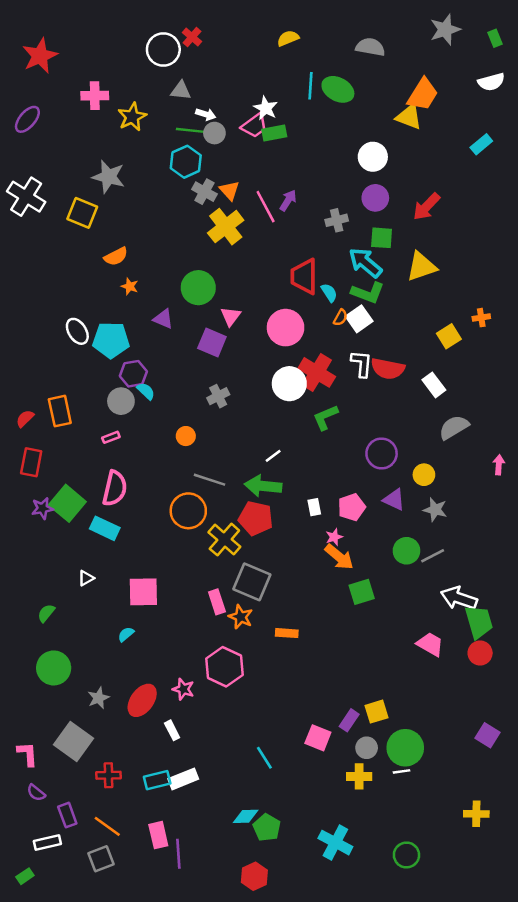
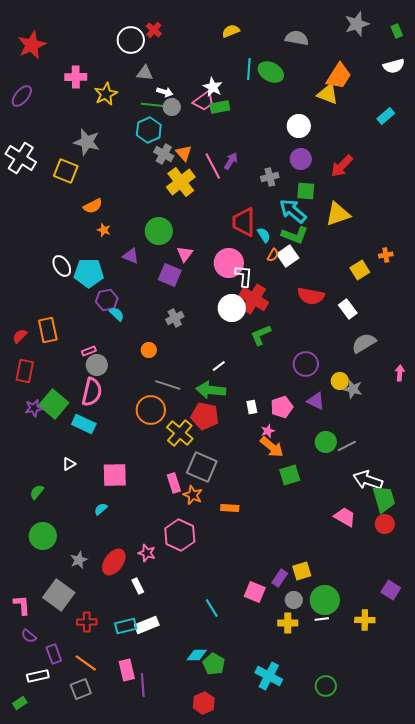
white L-shape: (362, 364) -> (244, 276), moved
gray circle: (121, 401) -> (97, 365), moved
gray star: (435, 510) -> (353, 389), moved
yellow cross: (476, 814) -> (365, 620), moved

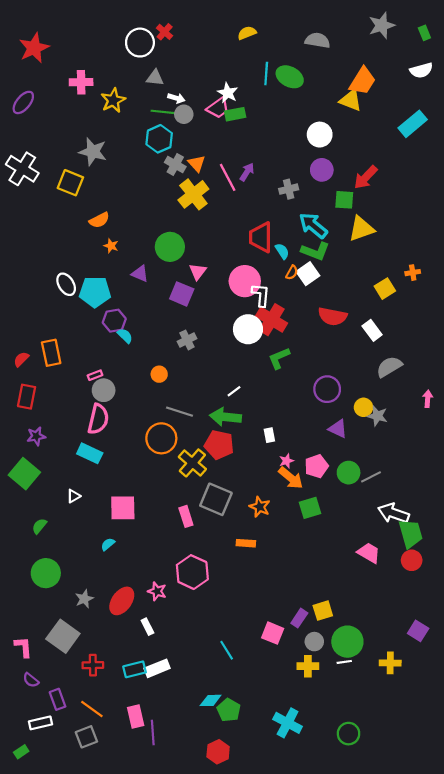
cyan rectangle: (386, 116) -> (413, 124), size x1.5
green square: (306, 191) -> (344, 200), moved
green square: (54, 404) -> (24, 474), moved
pink pentagon: (282, 407) -> (316, 466), moved
orange star: (193, 495) -> (260, 507), moved

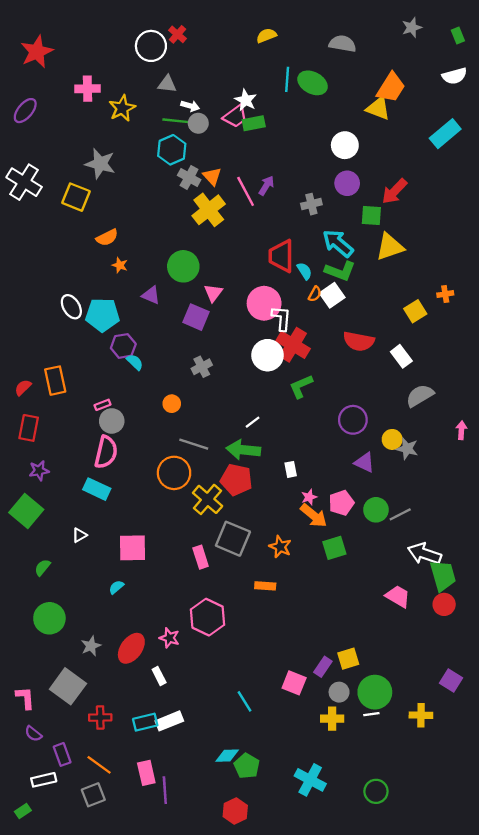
gray star: (382, 25) -> (412, 27), size x0.7

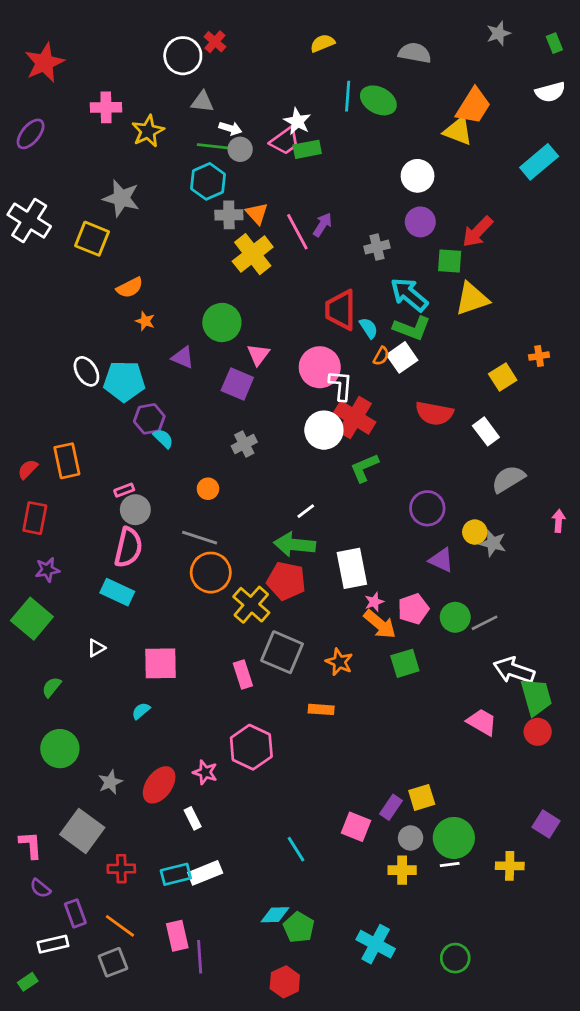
gray cross: (189, 177) -> (229, 215), turned -30
gray line: (194, 444) -> (200, 538), moved
white rectangle: (291, 469) -> (352, 568), size x2.0

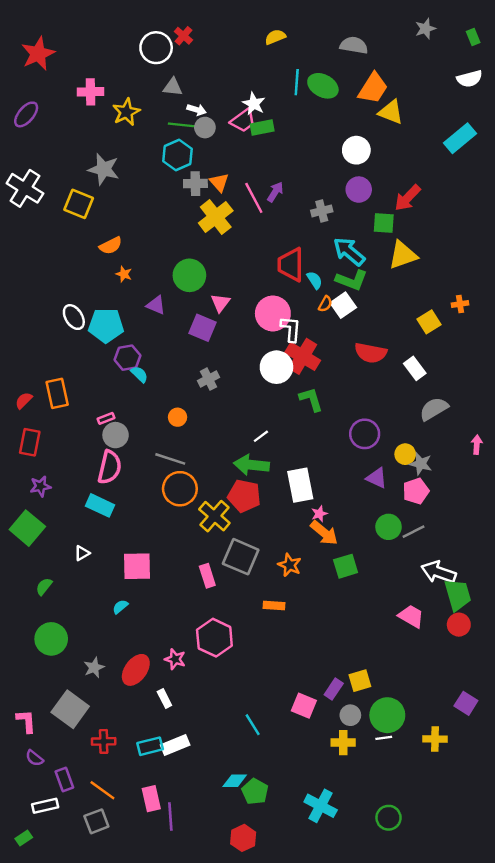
orange trapezoid: (473, 106) -> (373, 88), moved
green L-shape: (364, 468) -> (311, 399), turned 96
pink pentagon: (413, 609) -> (416, 491), moved

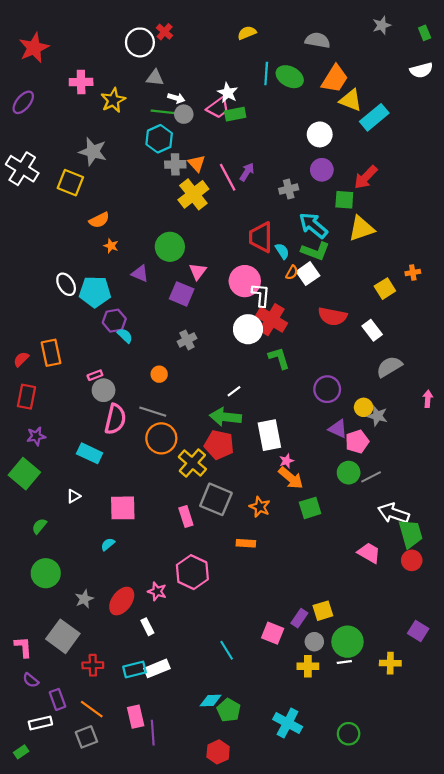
cyan rectangle: (460, 138) -> (374, 117), moved
pink semicircle: (110, 467) -> (115, 419), moved
pink pentagon: (416, 491) -> (357, 442), moved

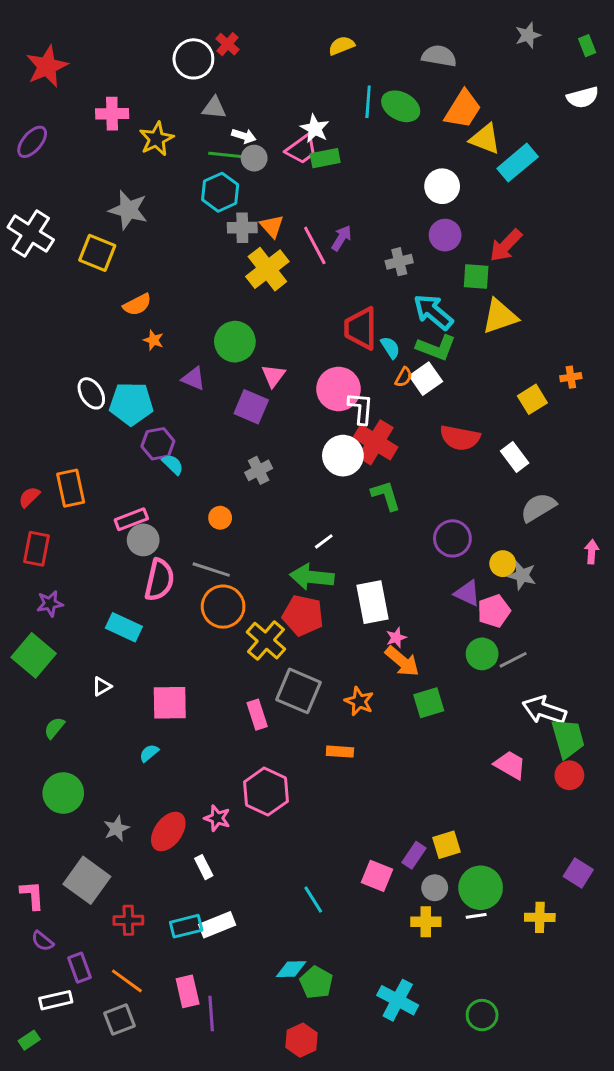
pink rectangle: (95, 375) -> (131, 519), size x1.5

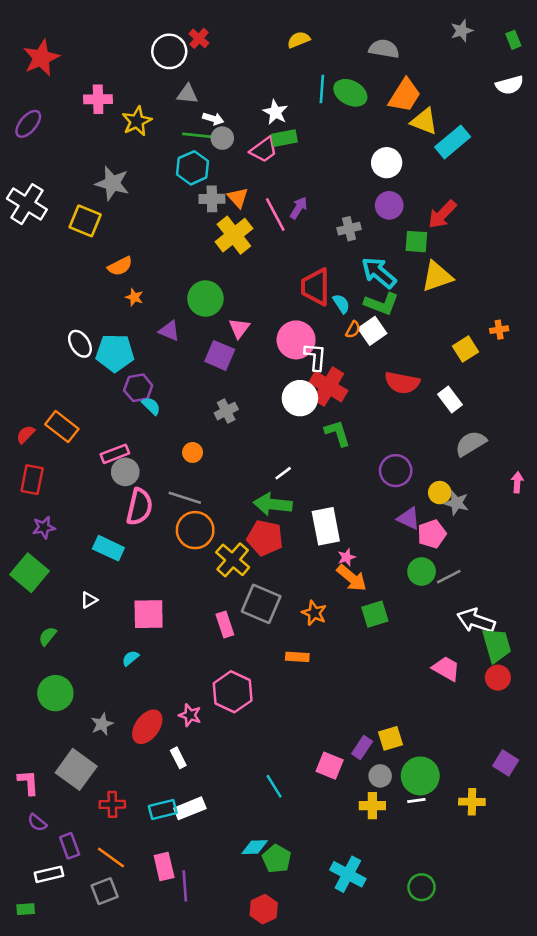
pink trapezoid: (301, 149) -> (264, 150), moved
orange rectangle: (71, 488) -> (62, 427), turned -40
green rectangle: (29, 1040) -> (26, 909), turned 30

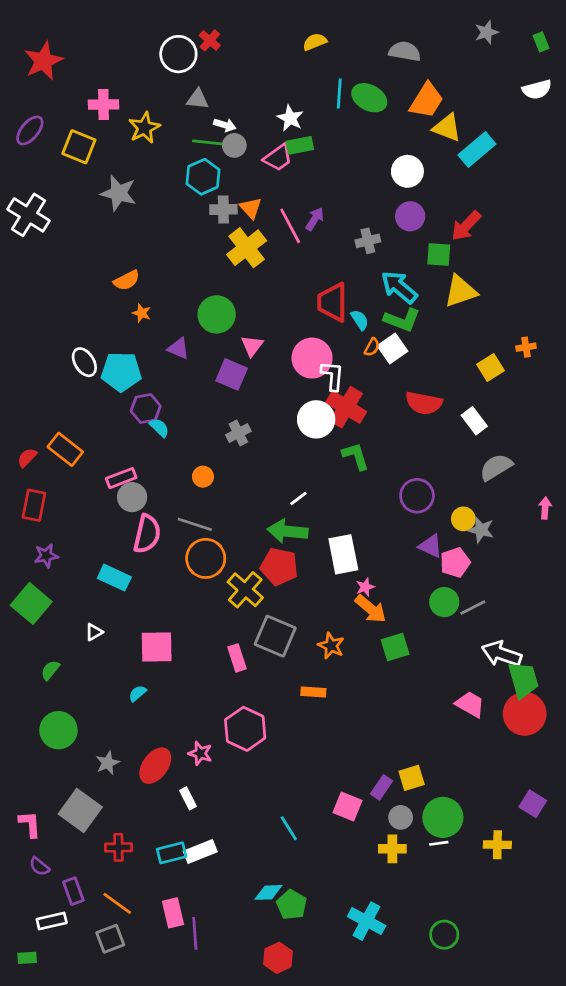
yellow square: (85, 221) -> (79, 147), moved
red circle: (498, 678) -> (525, 714), size x1.6

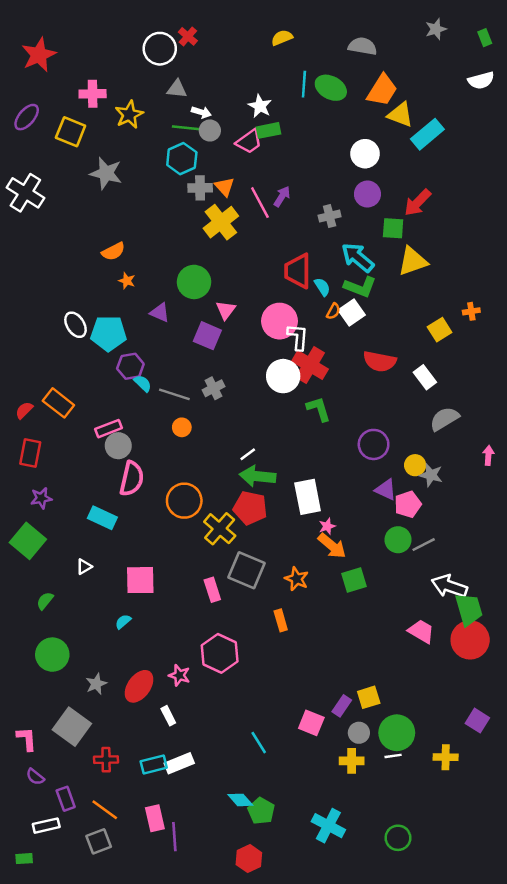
white line: (298, 498) -> (248, 454), moved
gray line: (195, 524) -> (174, 394), moved
orange rectangle: (313, 692) -> (281, 620), turned 70
cyan diamond: (268, 892) -> (240, 800), turned 50

